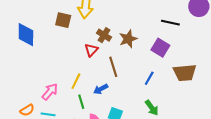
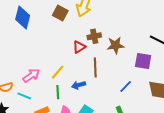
brown cross: (104, 35) -> (94, 36), turned 32
purple square: (160, 48) -> (143, 61), turned -36

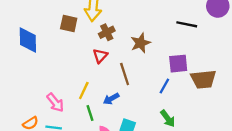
brown cross: (94, 36) -> (107, 32), moved
purple square: (143, 61) -> (178, 64), moved
pink arrow: (31, 76) -> (55, 102), turned 102

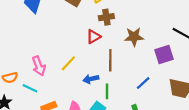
purple square: (178, 64) -> (164, 55), moved, turned -30
green line: (90, 113) -> (107, 91), moved

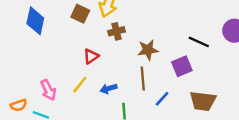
red triangle: (93, 37) -> (91, 56), moved
brown line: (110, 60) -> (143, 78), moved
blue arrow: (91, 79) -> (108, 89), moved

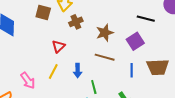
brown line: (143, 78) -> (105, 57), turned -60
blue arrow: (108, 89) -> (78, 71), turned -64
blue line: (162, 99) -> (132, 70), moved, turned -32

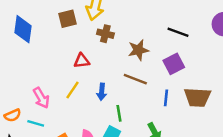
brown square: (43, 13) -> (68, 19), turned -35
black line: (146, 19) -> (178, 32), moved
brown cross: (76, 22) -> (105, 34), turned 32
red triangle: (58, 46) -> (82, 61), turned 32

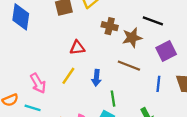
black line: (178, 32) -> (153, 21), moved
brown cross: (105, 34) -> (110, 26), moved

